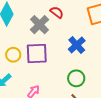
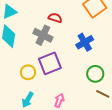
blue cross: (77, 45) -> (85, 42), turned 30

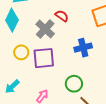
yellow circle: (28, 72) -> (21, 52), moved
green circle: (95, 74) -> (74, 84), moved

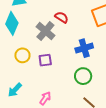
purple square: (44, 58) -> (45, 60), size x0.6
green circle: (74, 84) -> (83, 76), moved

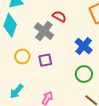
blue cross: (84, 48) -> (84, 46), turned -30

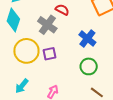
yellow circle: (22, 56) -> (26, 51), size x1.6

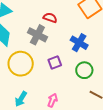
purple square: (50, 54) -> (55, 63), moved

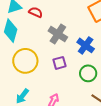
red semicircle: (50, 18) -> (36, 12), moved
gray cross: (37, 35) -> (58, 34), moved

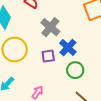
blue cross: (86, 45) -> (68, 47), moved

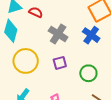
blue cross: (68, 47) -> (91, 35), moved

